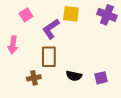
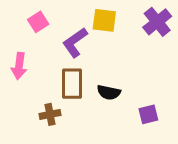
purple cross: (107, 15) -> (157, 22), turned 30
black semicircle: (74, 76) -> (109, 92), moved

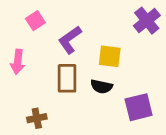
yellow square: (104, 20) -> (110, 56), moved
brown cross: (50, 114) -> (37, 118), moved
purple square: (148, 114) -> (139, 107), size x1.5

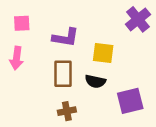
pink square: (35, 21) -> (22, 23), moved, turned 30
purple L-shape: (70, 40) -> (66, 37), turned -136
brown cross: (37, 118) -> (67, 111), moved

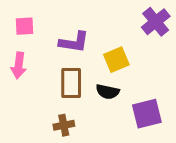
yellow square: (103, 53) -> (116, 60), turned -30
brown cross: (67, 111) -> (64, 125), moved

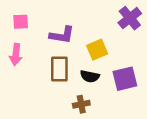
purple square: (147, 114) -> (125, 79), moved
brown cross: (64, 125) -> (81, 104), moved

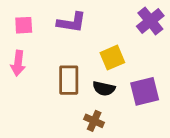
purple L-shape: (62, 35) -> (72, 22), moved
brown cross: (81, 104) -> (94, 121), turned 35

